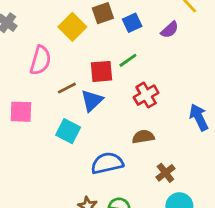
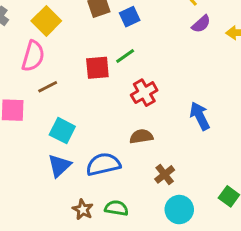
yellow square: (72, 27) -> (46, 21), moved
purple semicircle: (170, 30) -> (201, 24), moved
brown line: (67, 88) -> (48, 87), moved
blue triangle: (92, 101) -> (59, 166), moved

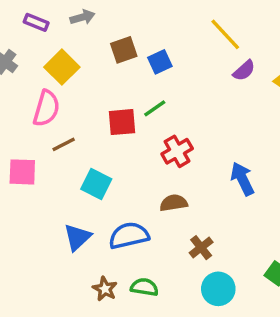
cyan square: (62, 131) -> (96, 184), moved

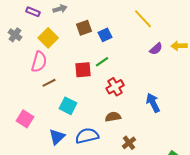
purple semicircle: (244, 70) -> (156, 49), moved
pink square: (22, 172) -> (25, 119), moved, turned 30

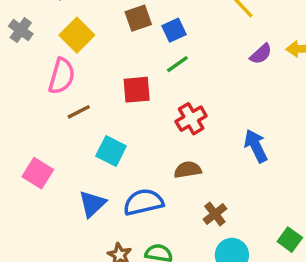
green line: (102, 62) -> (177, 64), moved

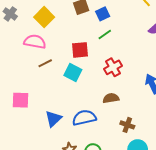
pink semicircle: (62, 76) -> (35, 42), turned -95
cyan square: (111, 151) -> (73, 72), moved
pink square: (38, 173) -> (20, 100), turned -30
brown cross: (215, 214) -> (127, 125), turned -32

